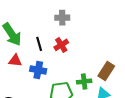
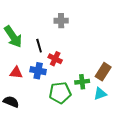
red cross: (61, 45) -> (55, 59), moved, turned -32
red triangle: (15, 61) -> (16, 73), moved

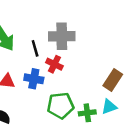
gray cross: (61, 21) -> (62, 36), moved, size x1.5
green cross: (82, 82) -> (87, 113), moved

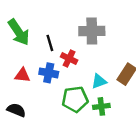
gray cross: (62, 36) -> (92, 31), moved
cyan triangle: (109, 107) -> (99, 81), moved

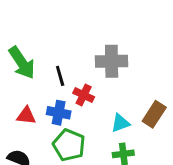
green pentagon: (75, 99) -> (69, 145), moved, turned 30

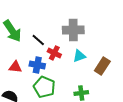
black line: (60, 76) -> (38, 40), turned -32
cyan triangle: (120, 123) -> (79, 56), moved

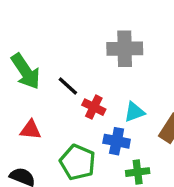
gray cross: (73, 30) -> (125, 49), moved
blue cross: (37, 65) -> (117, 141), moved

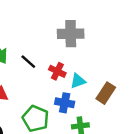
red cross: (94, 107) -> (57, 71), moved

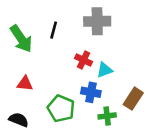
black line: (28, 62) -> (54, 30), moved, turned 63
brown rectangle: (106, 93) -> (133, 99), moved

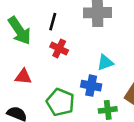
red cross: (83, 60) -> (59, 48), moved

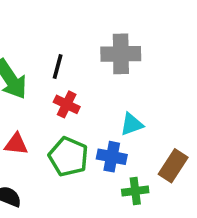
green pentagon: (60, 102) -> (68, 157), moved

